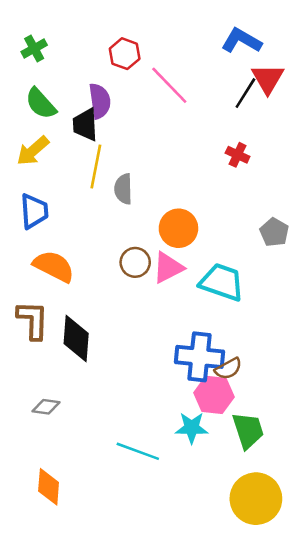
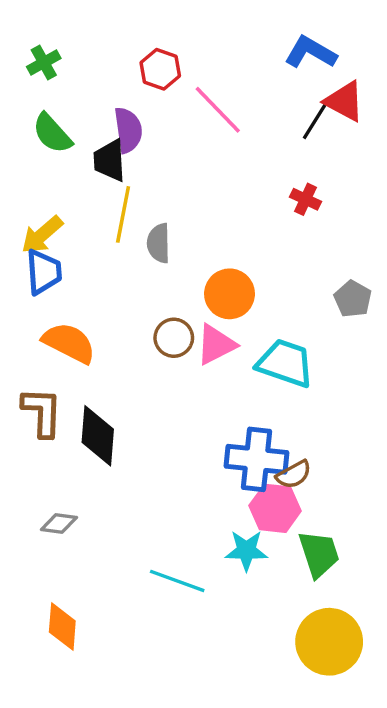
red triangle: (268, 79) -> (344, 101), turned -32
yellow arrow: (33, 151) -> (42, 235), moved

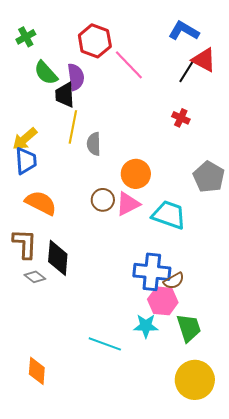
red hexagon: (160, 69) -> (95, 41), size x1.4
green semicircle: (52, 133) -> (46, 73), moved
gray pentagon: (353, 299) -> (209, 177), size x1.4
gray diamond: (59, 524) -> (35, 277), moved, turned 30

